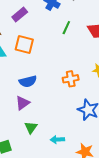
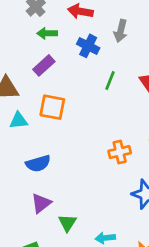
blue semicircle: (28, 81) -> (38, 163), moved
purple triangle: (23, 103) -> (41, 203), moved

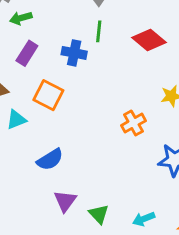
blue cross: (88, 46) -> (74, 53), moved
green line: (110, 81) -> (99, 31), moved
orange square: (52, 107) -> (48, 95), turned 32

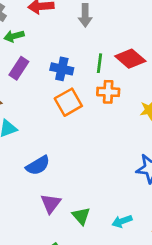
green line: (99, 31) -> (100, 63), moved
orange square: (48, 95) -> (68, 102), moved, turned 32
orange cross: (133, 123) -> (108, 92), moved, turned 30

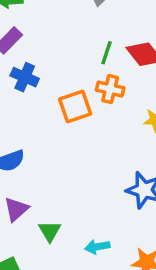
blue cross: (62, 69) -> (25, 77), moved
orange square: (68, 102) -> (75, 107), moved

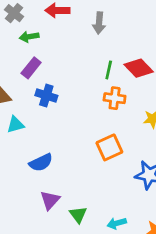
orange square: (75, 107) -> (109, 147), moved

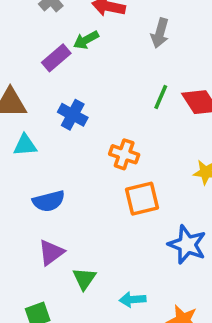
green arrow: (29, 37) -> (86, 40), moved, turned -30
purple rectangle: (31, 68) -> (56, 58), moved
orange cross: (115, 98) -> (124, 154), moved

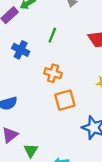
green line: (161, 97) -> (52, 35), moved

